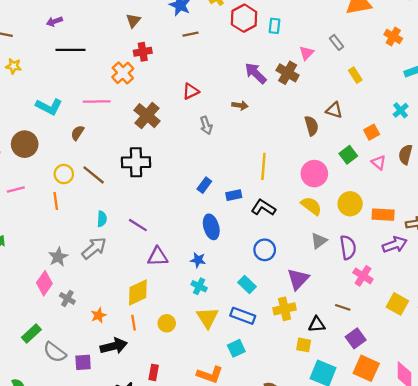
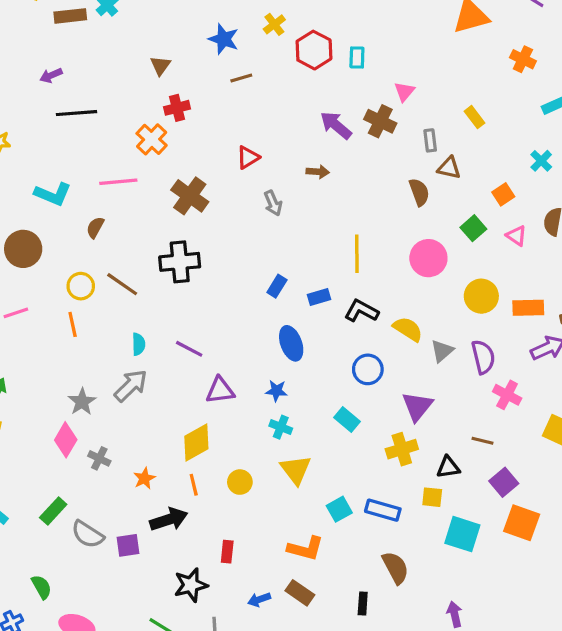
gray rectangle: (337, 42) -> (430, 140), moved, turned 35
yellow semicircle: (311, 206) -> (408, 329), moved
blue rectangle: (243, 316) -> (383, 510), moved

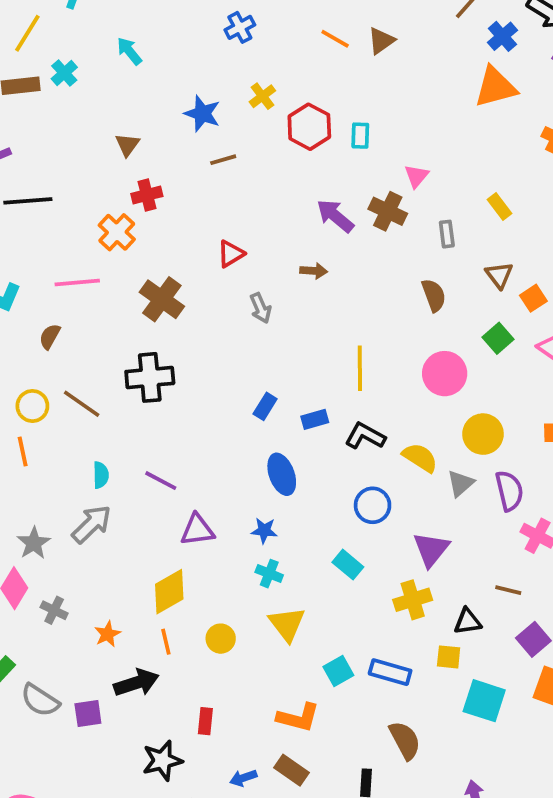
brown triangle: (449, 168) -> (499, 275), moved, turned 40
yellow circle: (481, 296) -> (483, 434), moved

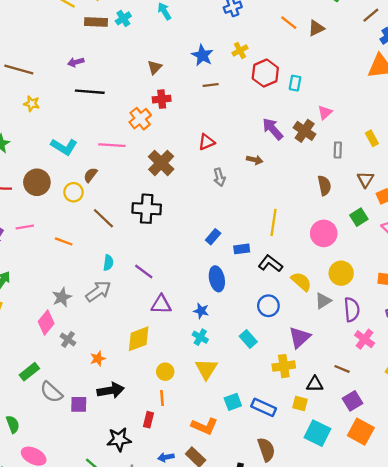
yellow circle: (32, 406) -> (74, 192), moved
orange line: (23, 451) -> (64, 241), turned -66
orange line: (166, 642) -> (162, 398), moved

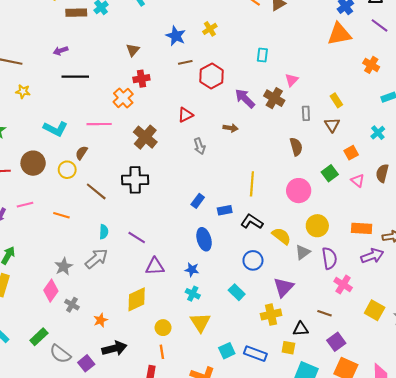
red hexagon: (265, 73) -> (212, 76), moved
brown triangle: (365, 179) -> (332, 125), moved
purple square: (79, 404) -> (86, 363), turned -35

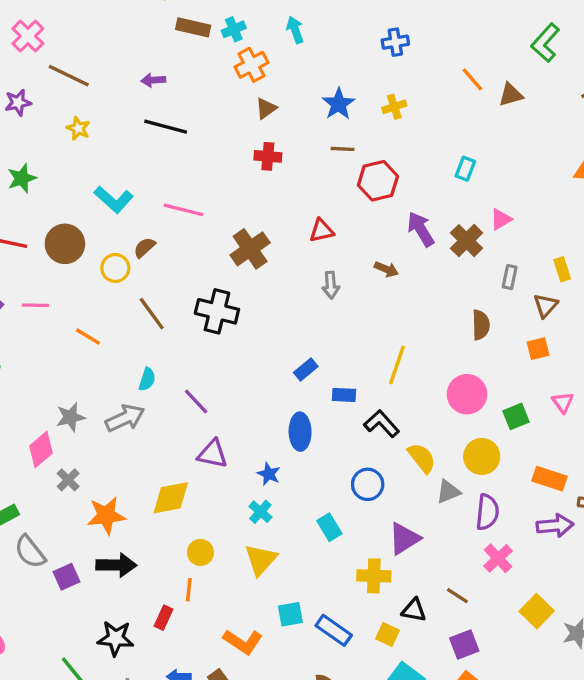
orange cross: (123, 98) -> (251, 65), moved
orange square: (351, 153) -> (538, 349), moved
green square: (330, 173) -> (516, 416), moved
orange star: (101, 320) -> (106, 516), size x1.6

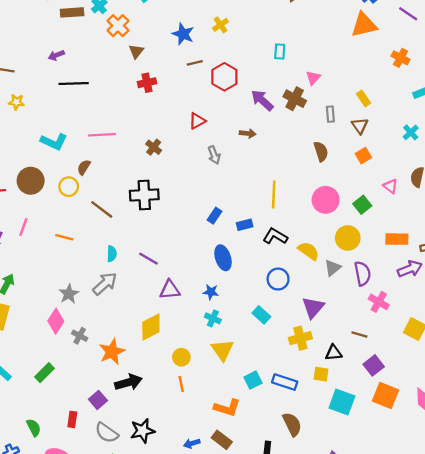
brown cross: (250, 249) -> (154, 147), size x0.6
pink line: (35, 305) -> (23, 227), turned -54
gray semicircle: (30, 552) -> (107, 433), moved
red rectangle: (163, 618) -> (72, 419), moved

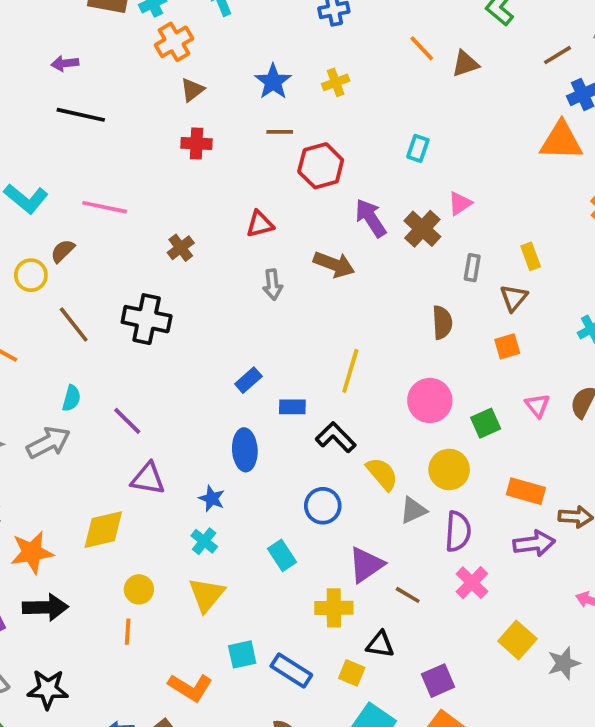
brown arrow: (248, 133) -> (334, 264), size x1.5
brown line: (359, 335) -> (408, 595), moved

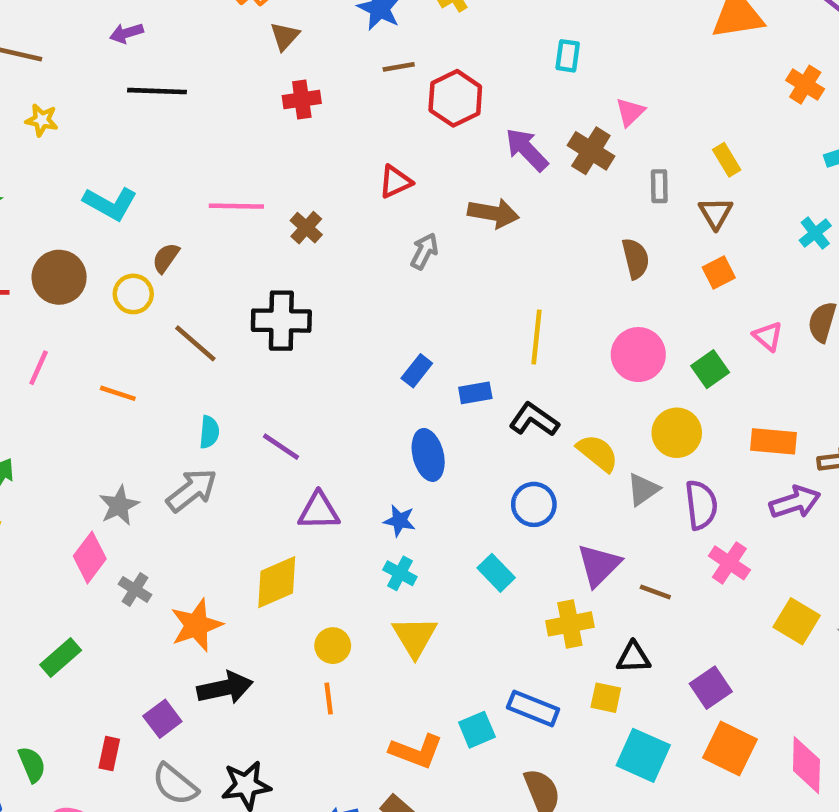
pink line: (105, 207) -> (236, 206), moved
gray arrow: (273, 285) -> (424, 251), turned -136
cyan square: (242, 654) -> (477, 730), moved

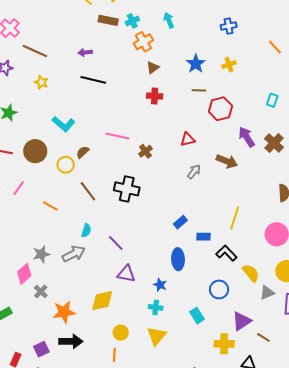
cyan cross: (400, 573) -> (156, 307), turned -32

